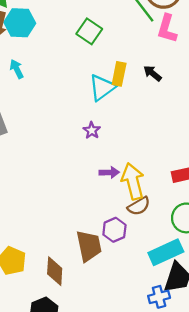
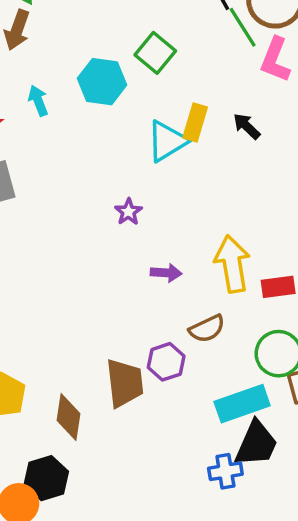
cyan hexagon: (20, 23) -> (102, 82), moved
purple star: (92, 130) -> (128, 212), moved
yellow arrow: (133, 181) -> (232, 264), moved

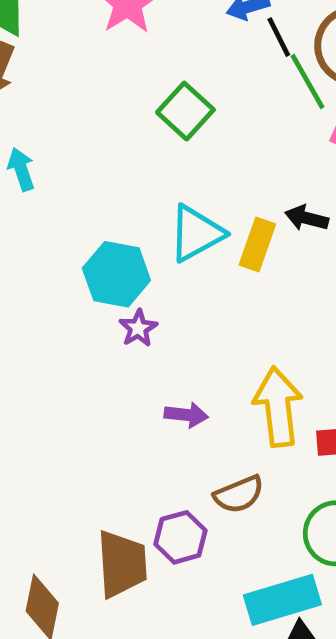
cyan hexagon: (102, 82) -> (116, 274), moved
yellow rectangle: (195, 122) -> (257, 245), moved
black arrow: (247, 126) -> (307, 218), turned -32

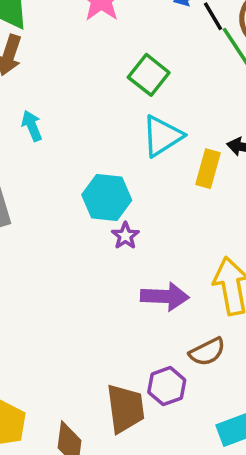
cyan triangle: (196, 233) -> (162, 136), moved
purple arrow: (186, 415) -> (165, 296), size x1.5

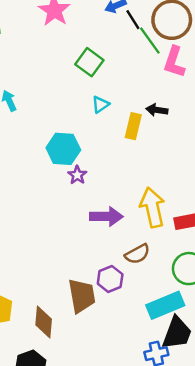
cyan triangle: (162, 136) -> (100, 105), size x0.6

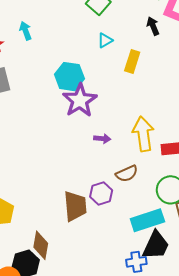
black arrow: (157, 110) -> (153, 26), moved, turned 54
purple star: (77, 175) -> (80, 100), size x2.0
purple arrow: (106, 216) -> (102, 139), size x0.6
brown diamond: (44, 322) -> (41, 245), moved

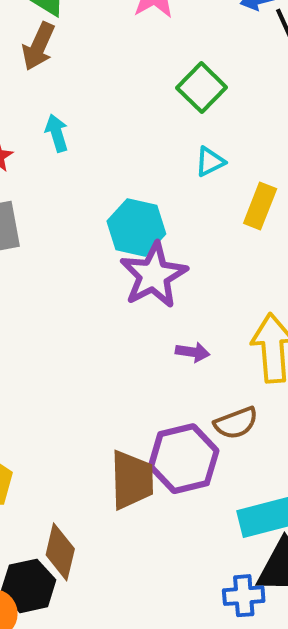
purple hexagon: (101, 193) -> (184, 459), size x1.5

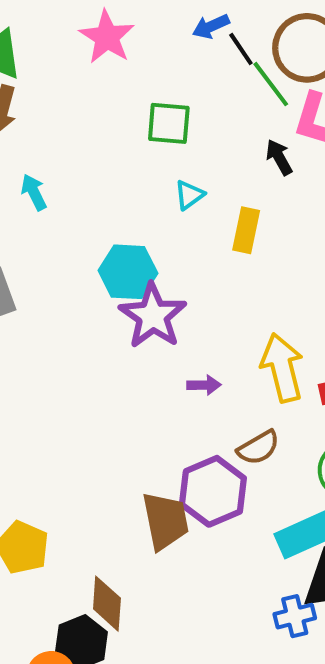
green square: (202, 88) -> (169, 123), turned -30

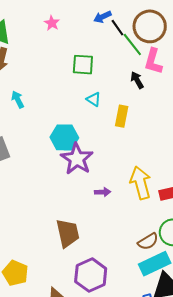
pink star: (107, 37) -> (52, 23), size x0.6
cyan triangle: (189, 195) -> (94, 99), turned -49
brown semicircle: (258, 448) -> (148, 241), moved
purple hexagon: (213, 491) -> (91, 275), moved
brown trapezoid: (165, 521) -> (68, 233), moved

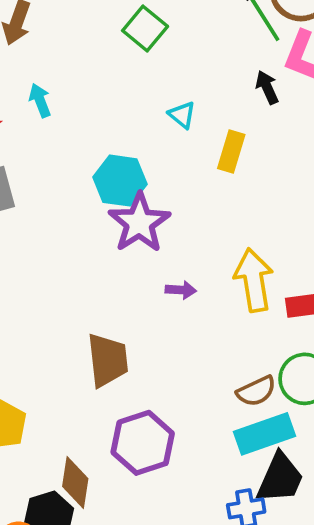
green square: (83, 65) -> (145, 29), moved, turned 30

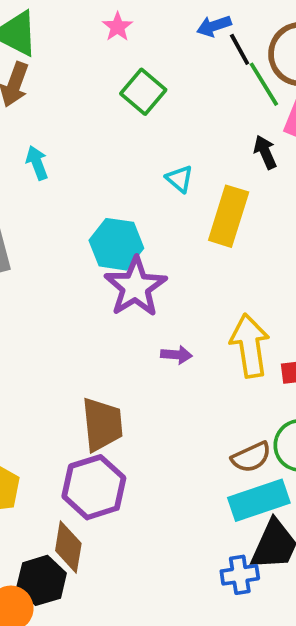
yellow rectangle: (231, 152) -> (229, 216), size x1.4
purple hexagon: (143, 443) -> (94, 487), moved

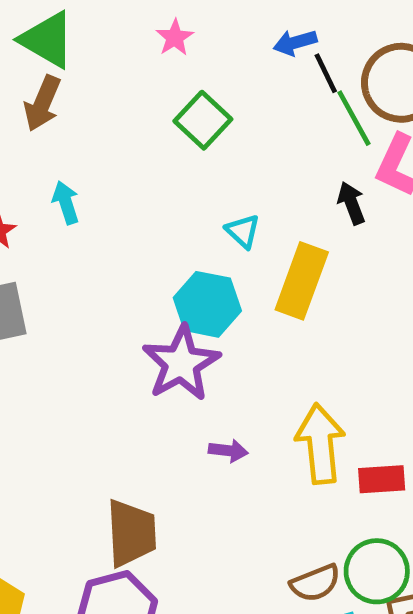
cyan hexagon: (116, 244) -> (207, 304), moved

